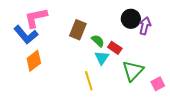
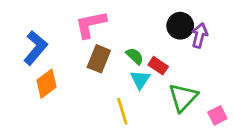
pink L-shape: (36, 18) -> (91, 24), moved
brown rectangle: (78, 30) -> (99, 59), moved
blue L-shape: (26, 35) -> (35, 48), turned -100

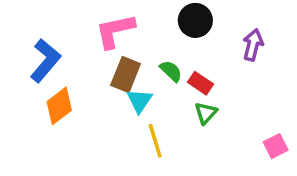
black circle: (180, 26) -> (195, 20), moved
cyan triangle: (140, 80) -> (139, 101), moved
green triangle: (183, 97) -> (206, 113), moved, size x0.6

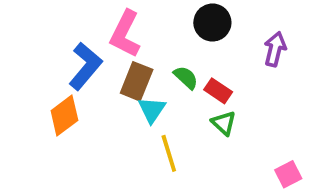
pink L-shape: (115, 31) -> (125, 34), turned -51
blue L-shape: (45, 61) -> (85, 66), moved
green triangle: (206, 113) -> (224, 123), turned -30
pink square: (276, 146) -> (288, 174), moved

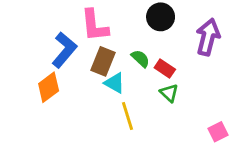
pink L-shape: (125, 34) -> (94, 25), turned -33
purple arrow: (275, 49) -> (208, 37), size x1.4
cyan triangle: (152, 110) -> (115, 83), turned -35

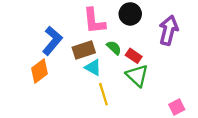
pink L-shape: (94, 25) -> (94, 21), moved
brown rectangle: (103, 61) -> (84, 50), turned 50
green triangle: (169, 93) -> (137, 76), size x1.5

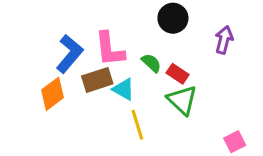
pink L-shape: (94, 21) -> (110, 49), moved
purple arrow: (169, 30) -> (224, 40), size x0.7
brown rectangle: (84, 50) -> (97, 80), moved

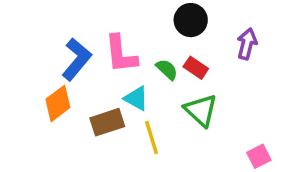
red rectangle: (178, 74) -> (196, 68), moved
brown rectangle: (97, 80) -> (107, 122), moved

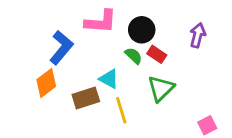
black circle: (191, 20) -> (142, 30), moved
pink L-shape: (121, 54) -> (101, 22), moved, turned -80
green triangle: (201, 110) -> (161, 88), turned 32

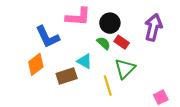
purple arrow: (198, 35) -> (153, 27), size x1.4
blue L-shape: (61, 48) -> (47, 37), turned 115
yellow line: (121, 110) -> (108, 86), moved

